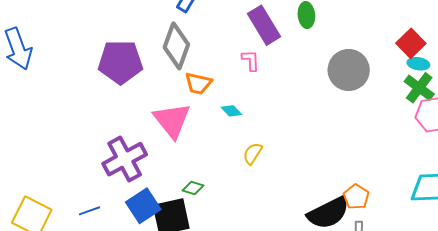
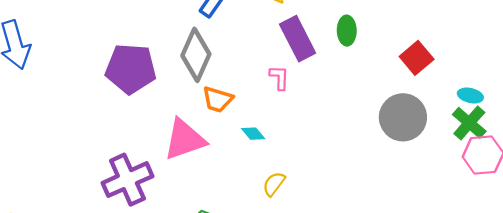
red square: (411, 43) -> (417, 58), moved
gray circle: (349, 70) -> (403, 117), moved
pink triangle: (172, 120) -> (185, 139), turned 45

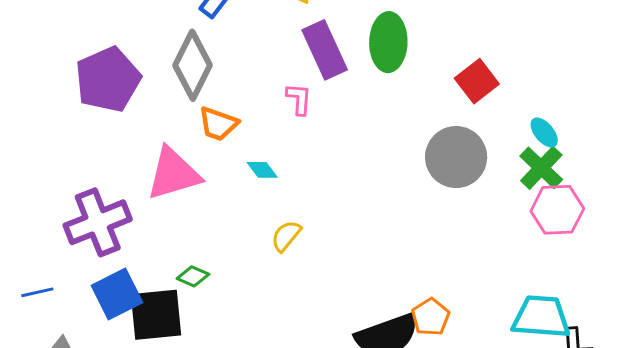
green ellipse: (347, 31) -> (388, 42), size x1.5
purple pentagon: (131, 69) -> (108, 80), turned -30
cyan ellipse: (470, 96) -> (544, 133), turned 35

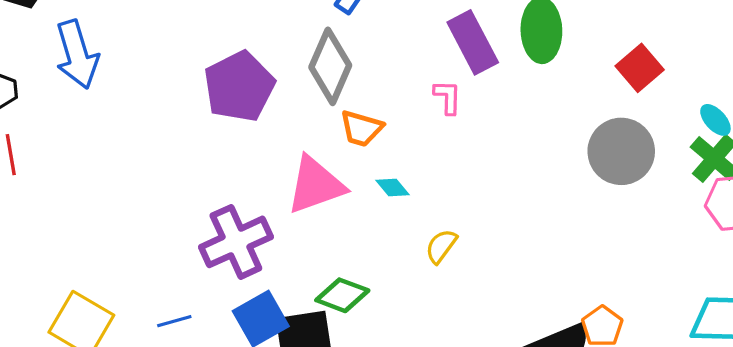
cyan diamond: (262, 170) -> (392, 187), moved
green diamond: (193, 276) -> (342, 295), size x1.5

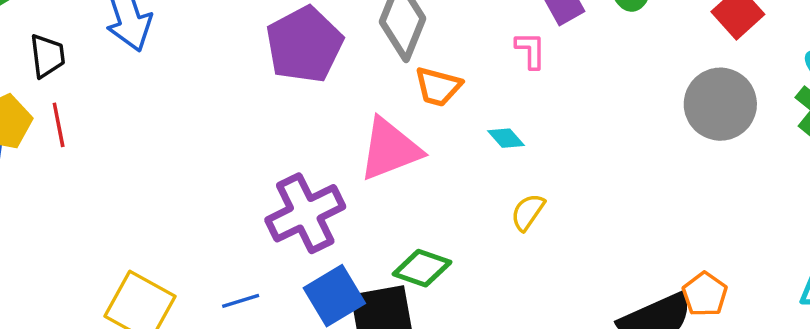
cyan diamond: (392, 187) -> (506, 138), moved

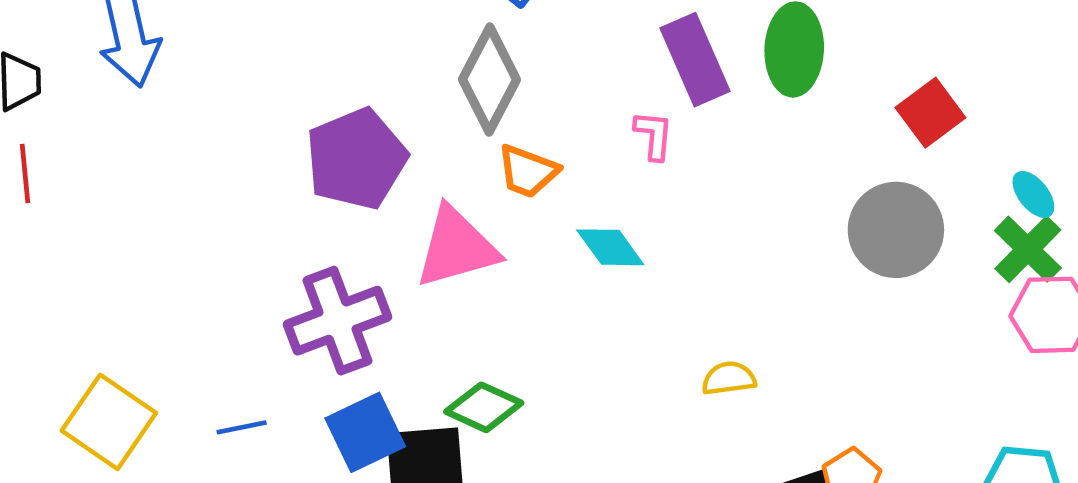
purple pentagon: (304, 45) -> (356, 159), moved
cyan diamond: (506, 138) -> (610, 247), size x1.4
yellow semicircle: (528, 212) -> (729, 378), moved, turned 42

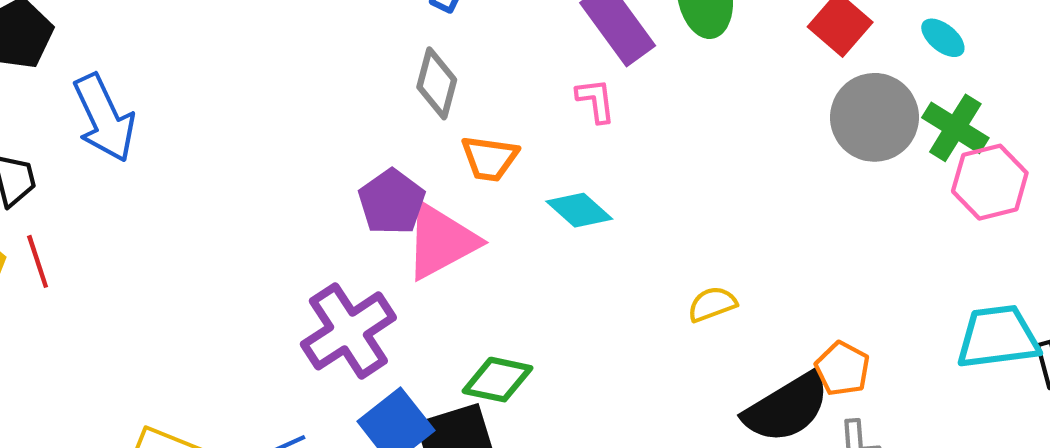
gray diamond: (489, 80) -> (437, 83), size x0.7
purple pentagon: (356, 159) -> (392, 202), moved, size x0.7
cyan ellipse: (1033, 194) -> (943, 38), moved
gray circle: (896, 230) -> (874, 117), moved

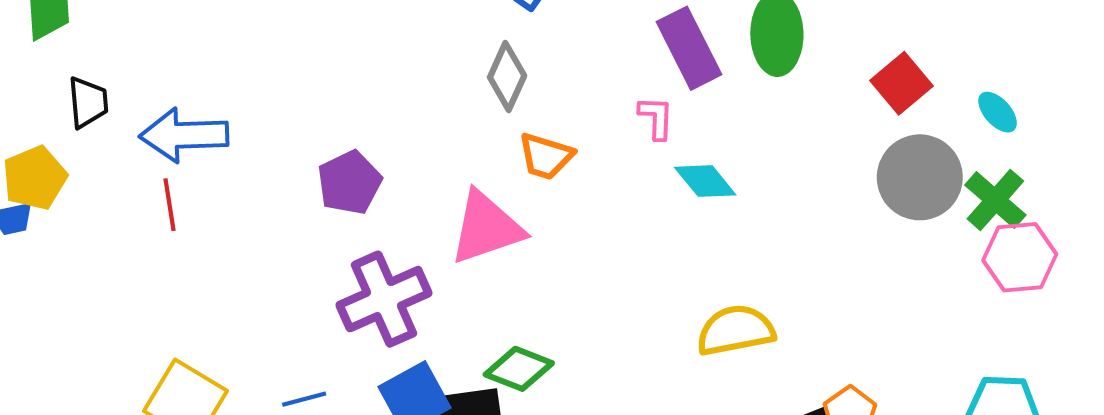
blue arrow: (104, 118) -> (184, 135), moved, turned 104
purple pentagon: (392, 202) -> (349, 182), moved
cyan diamond: (579, 210) -> (705, 181), moved
red line: (38, 261) -> (170, 205), moved
yellow semicircle: (712, 304) -> (736, 330), size x1.6

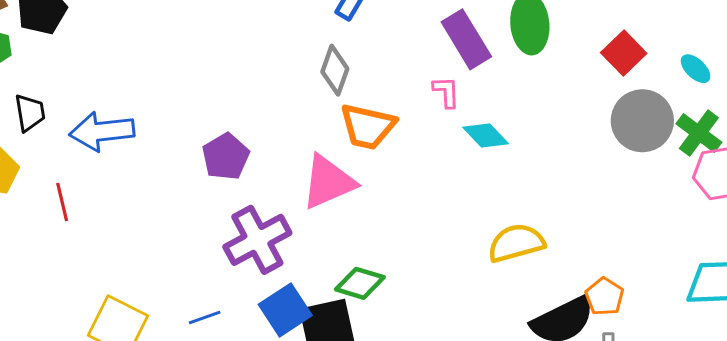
orange trapezoid: (546, 156) -> (368, 126), size x1.4
red line: (170, 205) -> (62, 202), moved

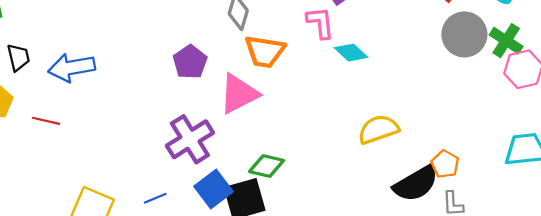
pink L-shape: (446, 92) -> (320, 23), size x1.4
purple pentagon: (226, 157) -> (190, 62), moved
red line: (62, 202) -> (46, 121), turned -60

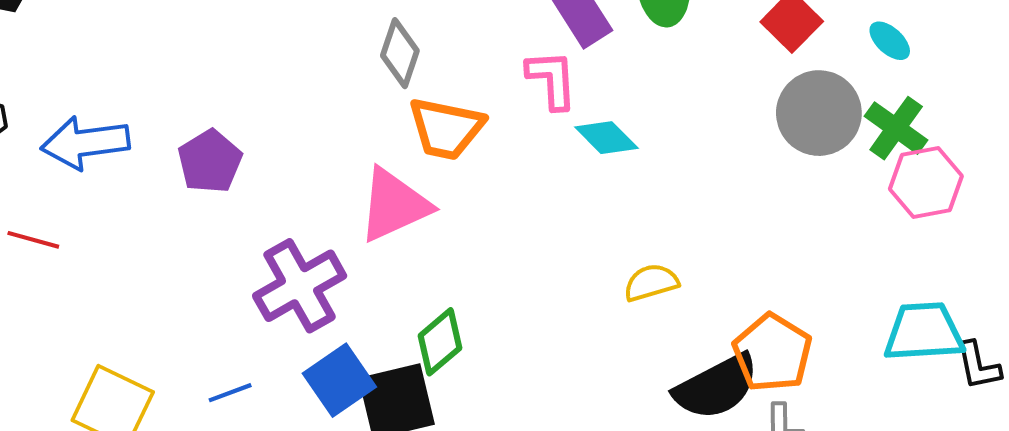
purple pentagon: (190, 62) -> (210, 161), moved
yellow semicircle: (378, 129) -> (651, 283), size x0.7
orange pentagon: (445, 164) -> (772, 353), size x1.5
green diamond: (267, 166) -> (440, 342), turned -56

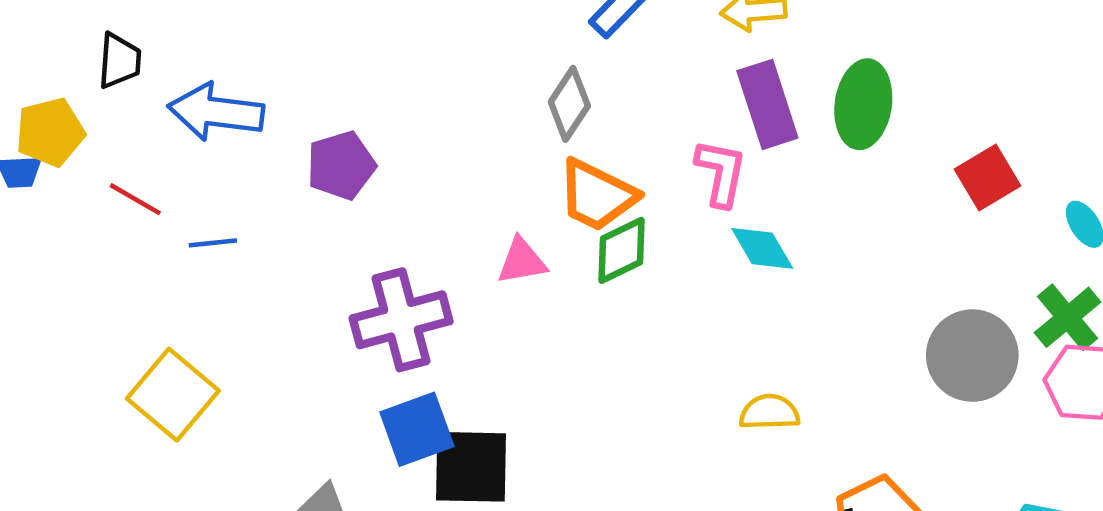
gray circle: (819, 113) -> (972, 356), moved
pink triangle: (394, 205) -> (522, 261), size x0.6
green diamond: (440, 342) -> (622, 250), moved
blue line: (230, 393) -> (213, 243), moved

